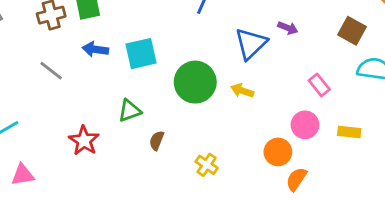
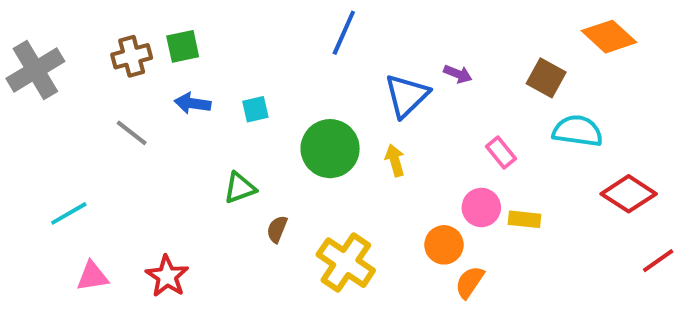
cyan square: (141, 54) -> (255, 109), size x0.6
yellow arrow: (242, 91) -> (395, 160), turned 55
yellow rectangle: (349, 132) -> (525, 219), moved
red star: (84, 141) -> (167, 276), moved
yellow cross: (207, 165) -> (346, 263), size x1.8

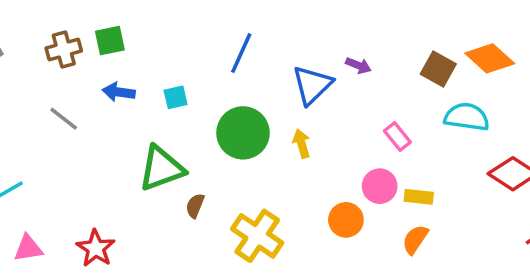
blue line: (344, 33) -> (241, 53), moved
orange diamond: (609, 37) -> (490, 58), moved
green triangle: (240, 188) -> (161, 168), size x1.6
orange semicircle: (470, 282) -> (415, 239), moved

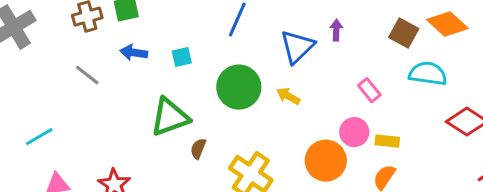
purple arrow: (358, 65) -> (336, 30), turned -110
yellow arrow: (302, 144) -> (288, 96), turned -45
orange circle: (346, 220) -> (326, 161), size x1.4

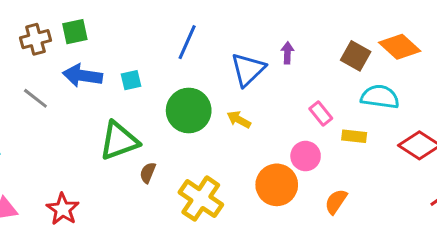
blue arrow: (134, 53) -> (82, 76), size x1.4
yellow rectangle: (387, 141) -> (354, 136), moved

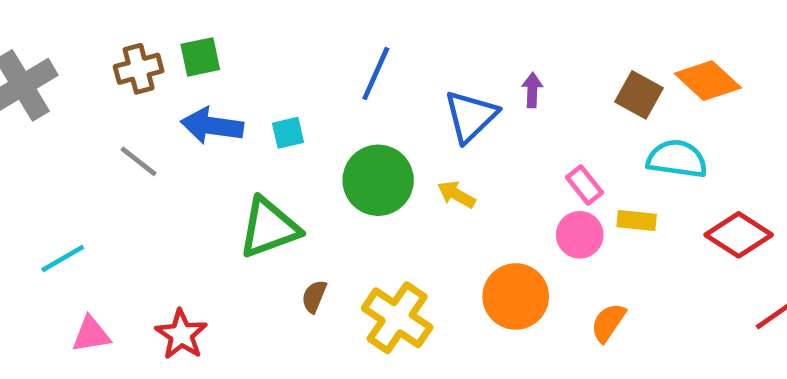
pink circle: (306, 156) -> (580, 235), moved
brown semicircle: (148, 173) -> (314, 296), moved

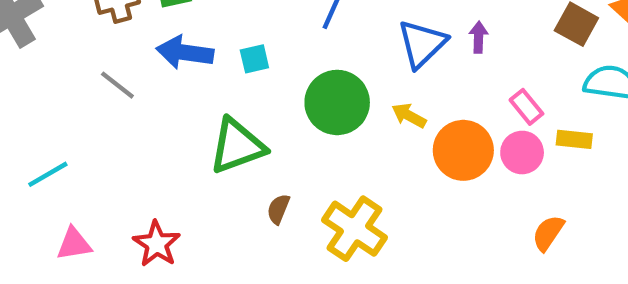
purple arrow: (532, 90) -> (479, 37), moved
orange circle: (516, 296) -> (463, 150), moved

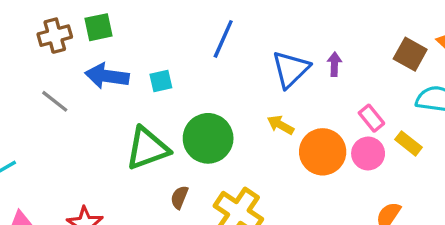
green circle: (337, 102) -> (208, 138), moved
yellow rectangle: (574, 139) -> (409, 143), turned 32

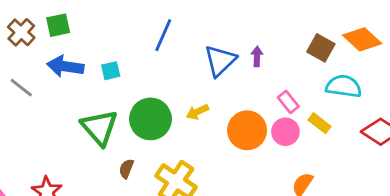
brown cross: (55, 36) -> (21, 32), turned -32
yellow arrow: (280, 125) -> (197, 112), moved, turned -55
green triangle: (147, 148) -> (99, 127), turned -51

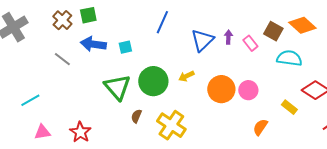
pink rectangle: (288, 102) -> (250, 43), moved
yellow rectangle: (320, 123) -> (289, 107), moved

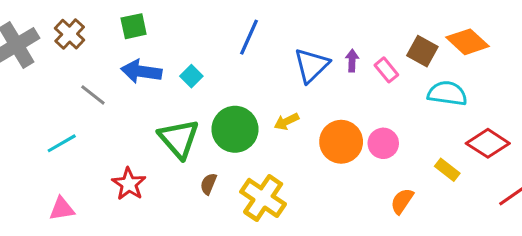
brown cross: (62, 20) -> (70, 34), moved
cyan square: (125, 47) -> (191, 76), turned -32
cyan line: (30, 100) -> (62, 143), moved
red star: (80, 132) -> (129, 184), moved

